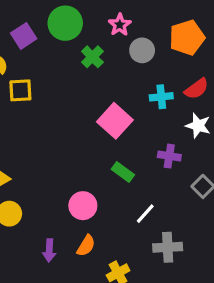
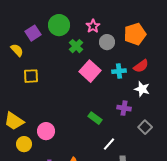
yellow square: (20, 90) -> (31, 76), moved
pink square: (115, 121) -> (90, 71), moved
pink circle: (83, 206) -> (46, 131), moved

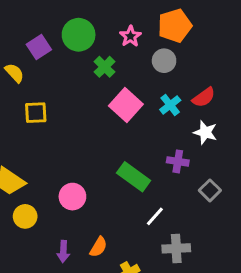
orange pentagon: (135, 34) -> (175, 26), moved
gray circle: (107, 42) -> (164, 61), moved
cyan cross: (119, 71) -> (170, 105), turned -32
green rectangle: (95, 118) -> (134, 177), size x1.5
pink circle: (46, 131) -> (72, 197), moved

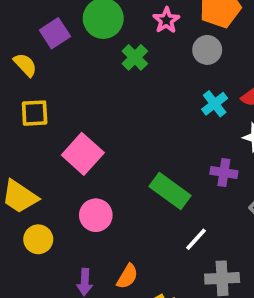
pink square: (126, 105) -> (83, 154), moved
yellow square: (36, 113) -> (35, 113), moved

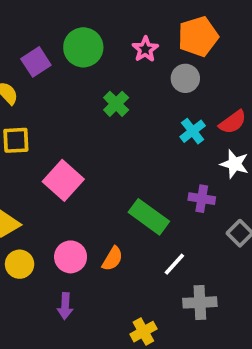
green cross: (135, 57) -> (116, 104), moved
pink circle: (96, 215) -> (71, 257), moved
orange semicircle: (127, 276) -> (112, 259), moved

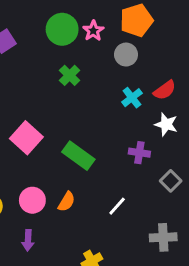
green circle: (83, 47) -> (62, 29), moved
green rectangle: (149, 217) -> (78, 156), moved
gray cross: (200, 302) -> (163, 237), moved

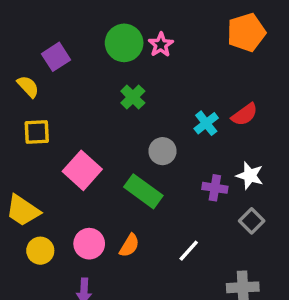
orange pentagon: (136, 20) -> (246, 32), moved
gray circle: (126, 55) -> (162, 151), moved
white star: (166, 124) -> (250, 176), moved

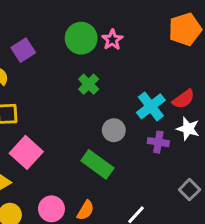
cyan cross: (206, 123) -> (151, 106), size x1.4
pink square: (82, 170) -> (26, 152), moved
white star: (250, 176) -> (188, 129), moved
purple cross: (215, 188) -> (158, 142), moved

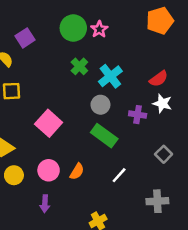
cyan cross: (151, 106) -> (110, 76), moved
pink square: (26, 152) -> (49, 123), moved
green rectangle: (97, 164) -> (104, 136), moved

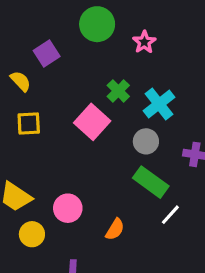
green circle: (73, 28) -> (97, 24), moved
pink square: (49, 123) -> (92, 122), moved
pink circle: (49, 170) -> (68, 208), moved
white line: (119, 175) -> (170, 215), moved

